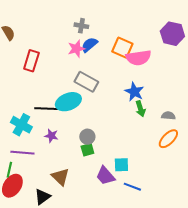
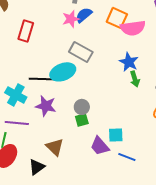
purple star: (51, 136) -> (46, 106), size x1.5

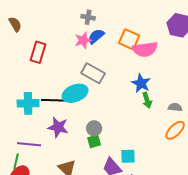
cyan cross: (16, 95) -> (28, 103), moved, turned -30

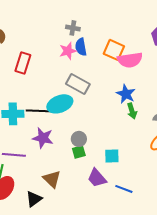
blue semicircle: (96, 36) -> (81, 47), turned -60
cyan square: (128, 156) -> (112, 156), moved

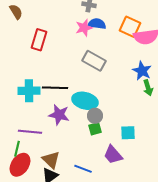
blue semicircle: (81, 47) -> (97, 24), turned 108
cyan ellipse: (60, 104) -> (85, 101), moved, turned 35
brown triangle: (52, 179) -> (51, 160), moved
blue line: (124, 189) -> (83, 169), moved

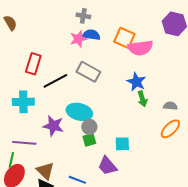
red rectangle: (39, 40) -> (33, 64), moved
black line: (55, 88) -> (55, 81), moved, turned -30

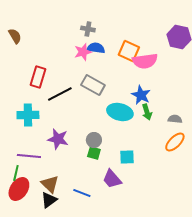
cyan ellipse: (79, 112) -> (120, 112), moved
green square: (89, 140) -> (94, 153), turned 32

